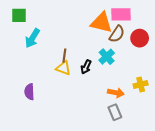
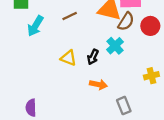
brown line: (64, 56) -> (70, 16), moved, turned 56
purple semicircle: (29, 92) -> (31, 108), moved
orange arrow: (116, 93) -> (98, 85), moved

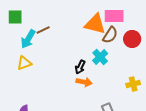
brown line: (70, 16) -> (43, 30), moved
yellow triangle: (69, 58) -> (24, 63), moved, turned -42
orange arrow: (98, 85) -> (84, 82), moved

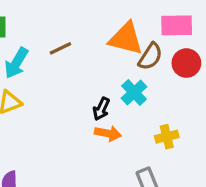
pink rectangle: (114, 16) -> (177, 25), moved
brown line: (43, 30) -> (60, 48), moved
yellow cross: (133, 84) -> (167, 137), moved

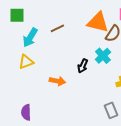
orange arrow: (108, 133) -> (57, 81), moved

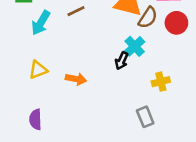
yellow triangle: (26, 62) -> (38, 70), moved
black arrow: (83, 66) -> (122, 61), moved

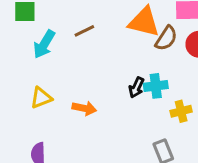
cyan cross: (135, 46) -> (156, 86), moved, turned 36

